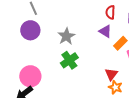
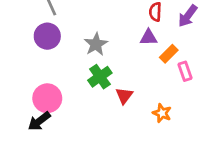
purple triangle: (105, 31) -> (149, 37), turned -32
red triangle: (111, 74) -> (124, 96), moved

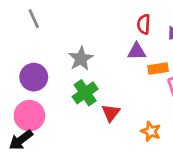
purple circle: (47, 36) -> (34, 77), moved
orange rectangle: (169, 54) -> (158, 69), turned 36

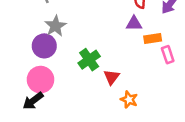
gray star: (81, 59) -> (55, 26), moved
orange star: (151, 131) -> (129, 100), moved

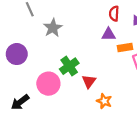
gray star: (55, 26) -> (53, 28), moved
purple circle: (44, 46) -> (17, 54), moved
pink circle: (40, 80) -> (48, 84), moved

